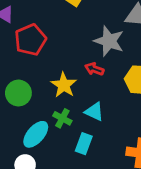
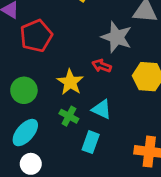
cyan ellipse: (36, 134) -> (25, 133), moved

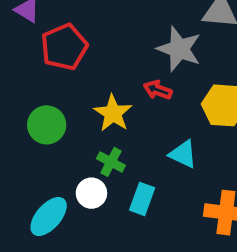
cyan triangle: (102, 109) -> (183, 154), moved
cyan ellipse: (25, 133) -> (49, 216), moved
white circle: (31, 164) -> (91, 193), moved

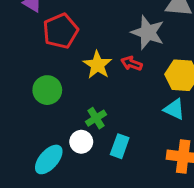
yellow star: (113, 113) -> (98, 65), moved
cyan triangle: (183, 154) -> (174, 109), moved
green cross: (111, 162) -> (96, 118), turned 30

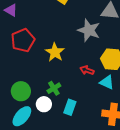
red pentagon: (61, 31) -> (23, 40), moved
red arrow: (131, 63) -> (87, 70), moved
green circle: (47, 90) -> (21, 91), moved

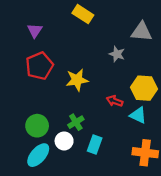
purple triangle: (11, 10) -> (35, 31), moved, turned 32
gray star: (89, 30) -> (117, 54), size x0.6
yellow star: (55, 52) -> (77, 80), turned 30

